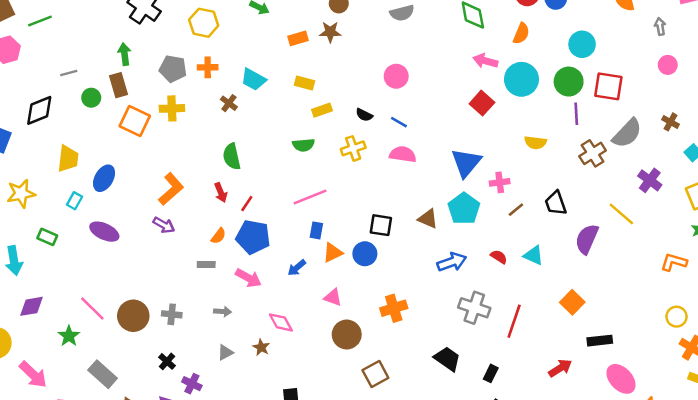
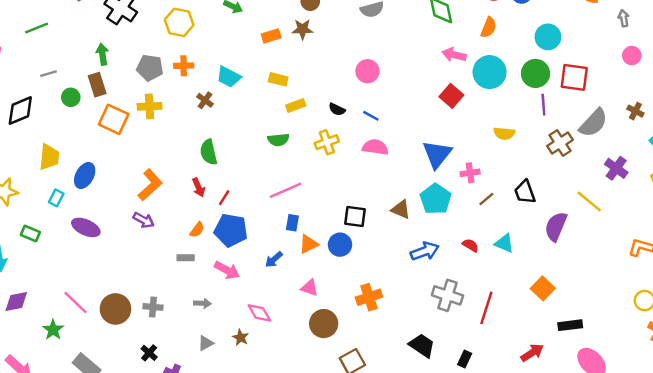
green line: (40, 21) -> (37, 28), moved

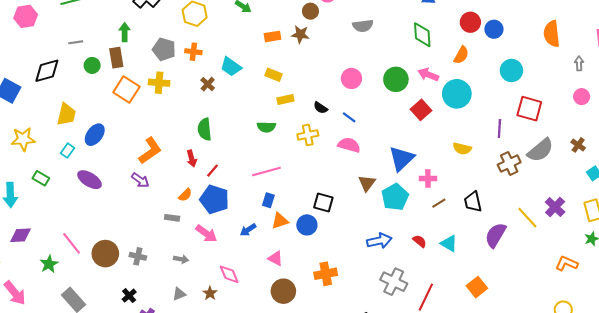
green circle: (535, 73) -> (396, 79), moved
purple cross: (616, 168) -> (555, 207), moved
brown triangle: (401, 209) -> (367, 183), moved, turned 36

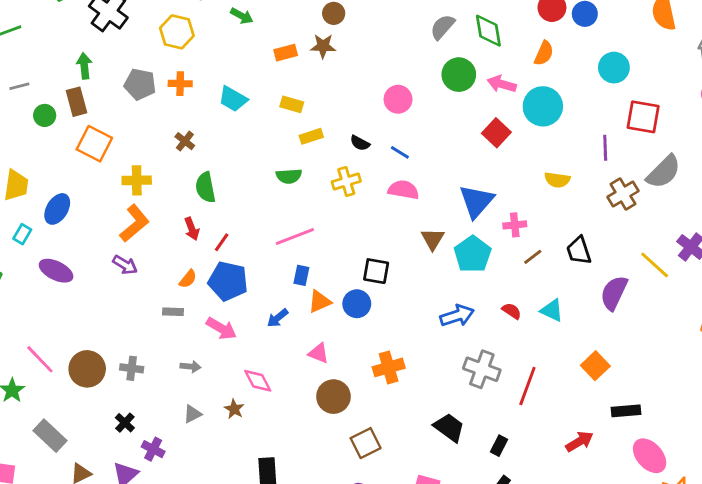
gray semicircle: (363, 26) -> (442, 27), moved, turned 144
green circle: (396, 79) -> (459, 75), moved
yellow cross: (159, 83) -> (137, 180), moved
brown cross: (208, 84) -> (185, 141), moved

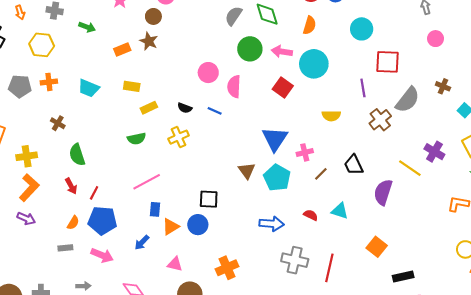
brown star: (323, 46) -> (149, 41), turned 30
pink semicircle: (403, 190) -> (234, 87), moved, turned -90
blue arrow: (457, 316) -> (272, 224), turned 30

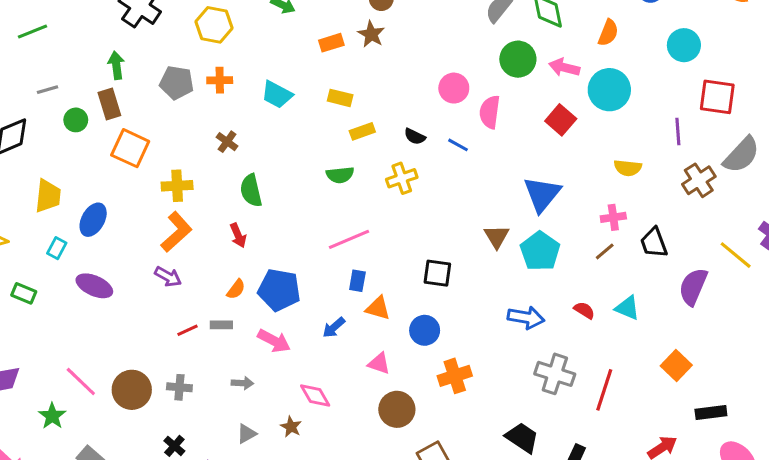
pink cross: (305, 152) -> (613, 217), moved
red line: (94, 193) -> (188, 330), moved, turned 32
blue circle: (198, 225) -> (425, 330), moved
orange triangle: (171, 227) -> (378, 308), turned 42

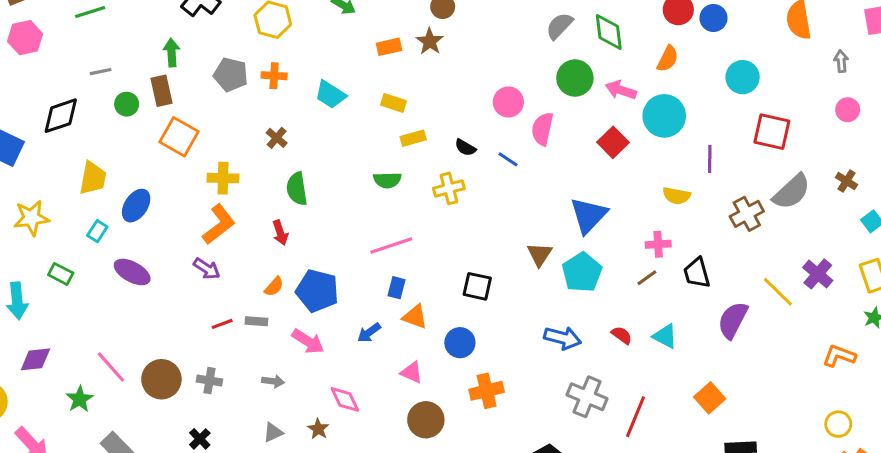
purple line: (678, 131) -> (710, 159), moved

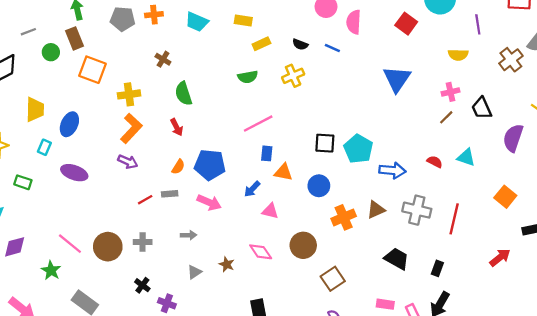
brown triangle: (540, 254) -> (376, 210), moved, turned 42
cyan pentagon: (582, 272) -> (358, 149), moved
pink triangle: (412, 372) -> (270, 211), moved
pink diamond: (345, 399) -> (261, 252), moved

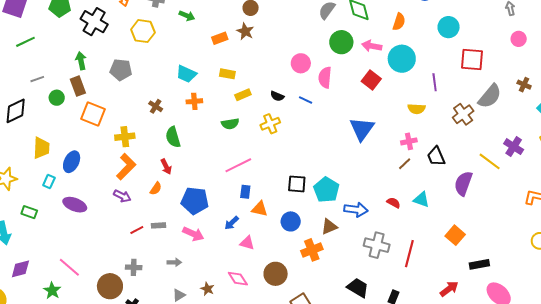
orange cross: (154, 15) -> (194, 101), moved
orange semicircle: (178, 167) -> (156, 189), moved
brown triangle: (376, 210) -> (329, 227), moved
brown circle: (108, 247) -> (110, 286), moved

